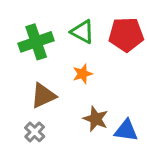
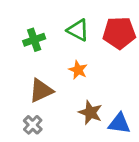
green cross: (36, 42) -> (34, 40), size x0.7
orange star: (83, 74) -> (78, 70), turned -30

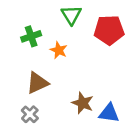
green triangle: (78, 30) -> (71, 15), moved, turned 30
orange star: (78, 70) -> (59, 50), moved

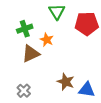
brown triangle: (37, 83) -> (31, 54), moved

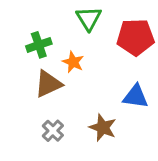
blue triangle: (87, 90) -> (136, 96), moved
gray cross: (24, 91) -> (53, 131), moved

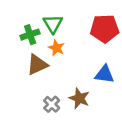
green triangle: (89, 18) -> (53, 24), moved
gray cross: (53, 131) -> (52, 104), moved

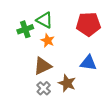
green triangle: (53, 24) -> (45, 20), turned -30
brown triangle: (37, 65) -> (43, 66), moved

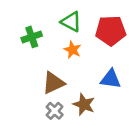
green triangle: (45, 20) -> (71, 22), moved
orange star: (48, 40) -> (72, 50), moved

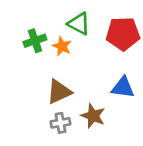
orange star: (72, 50) -> (62, 46), moved
gray cross: (55, 111) -> (60, 123), turned 36

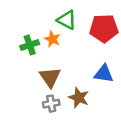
green cross: (35, 41) -> (30, 45), moved
brown triangle: (59, 92) -> (50, 77), turned -40

